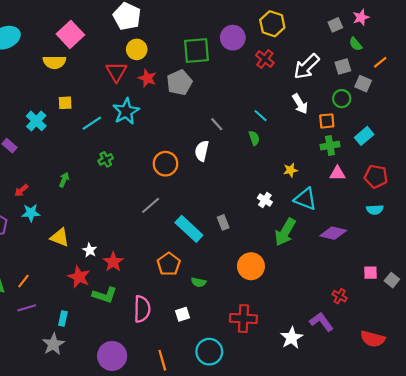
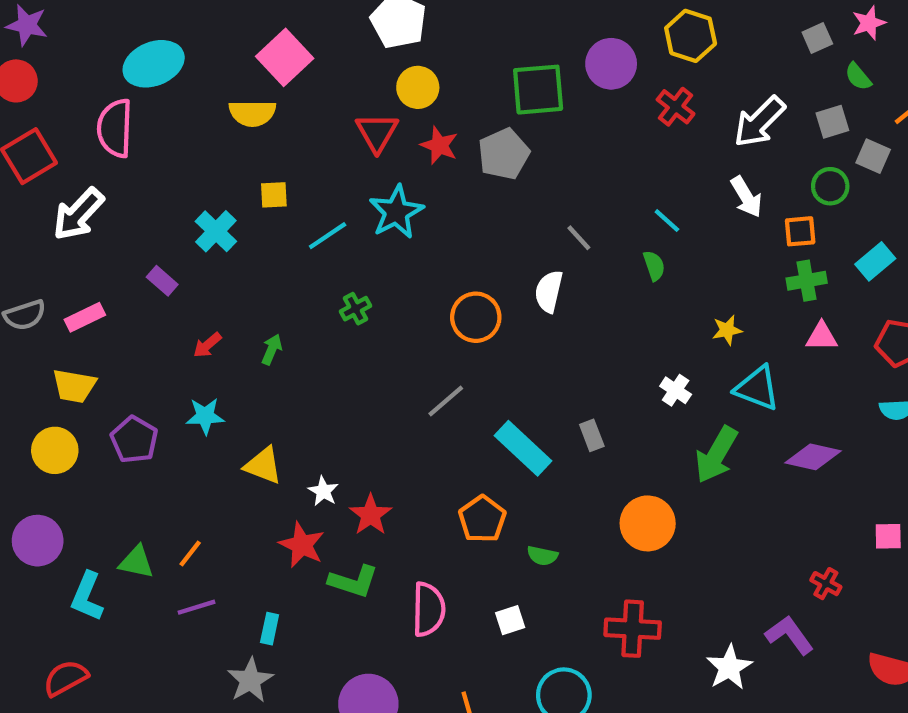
red arrow: (21, 190) -> (207, 345), moved

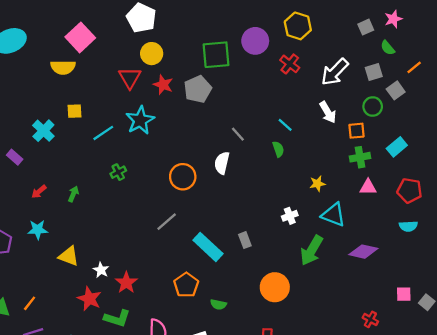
gray square: (873, 156) -> (396, 90), turned 30
white cross: (676, 390) -> (290, 216), turned 35

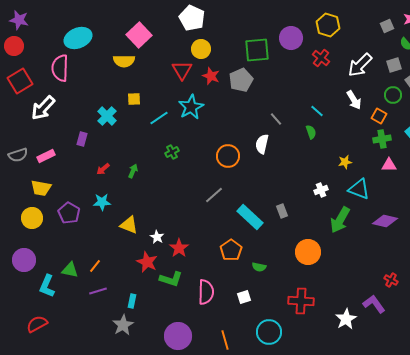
orange square: (357, 131) -> (379, 116), turned 35
purple rectangle: (15, 157) -> (82, 139), turned 64

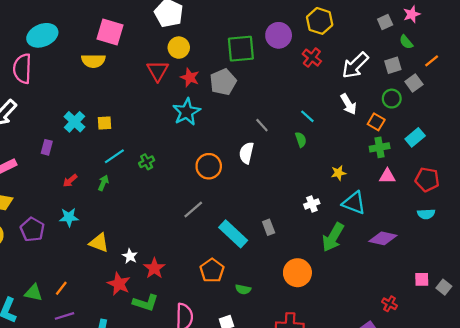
pink square: (139, 35) -> (110, 32), turned -30
yellow square: (134, 99) -> (104, 123), moved
cyan star: (191, 107) -> (187, 112), moved
cyan line: (159, 118) -> (114, 156), moved

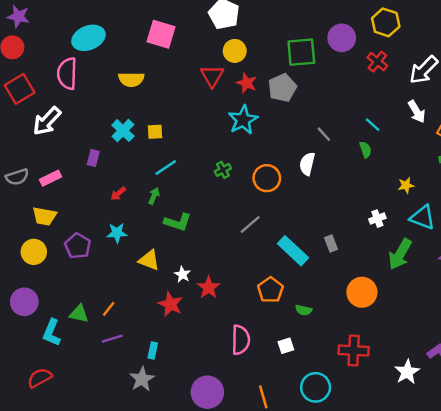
yellow semicircle: (93, 61) -> (131, 79), moved
green cross: (147, 162) -> (223, 170), moved
green L-shape: (145, 303) -> (178, 222), moved

